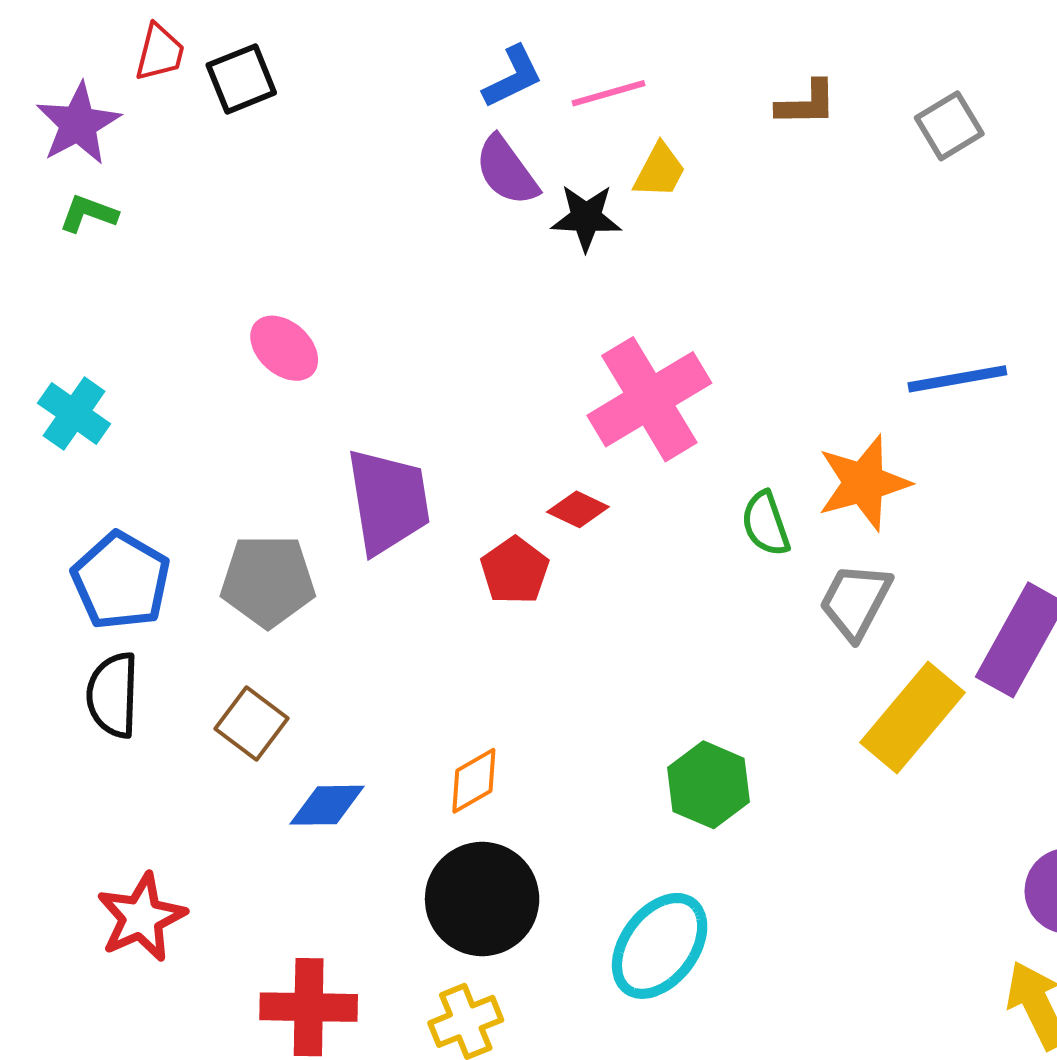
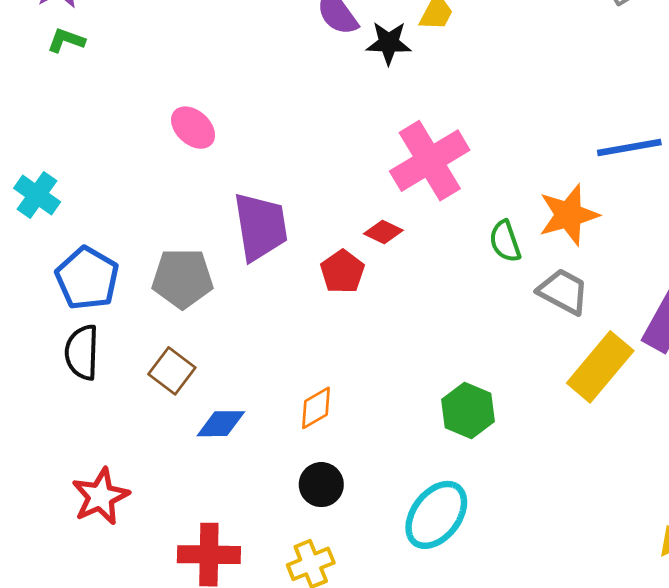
cyan cross: (74, 413) -> (37, 195), moved
gray trapezoid: (855, 601) -> (563, 292), turned 90
black circle: (482, 899) -> (321, 485), size x0.6

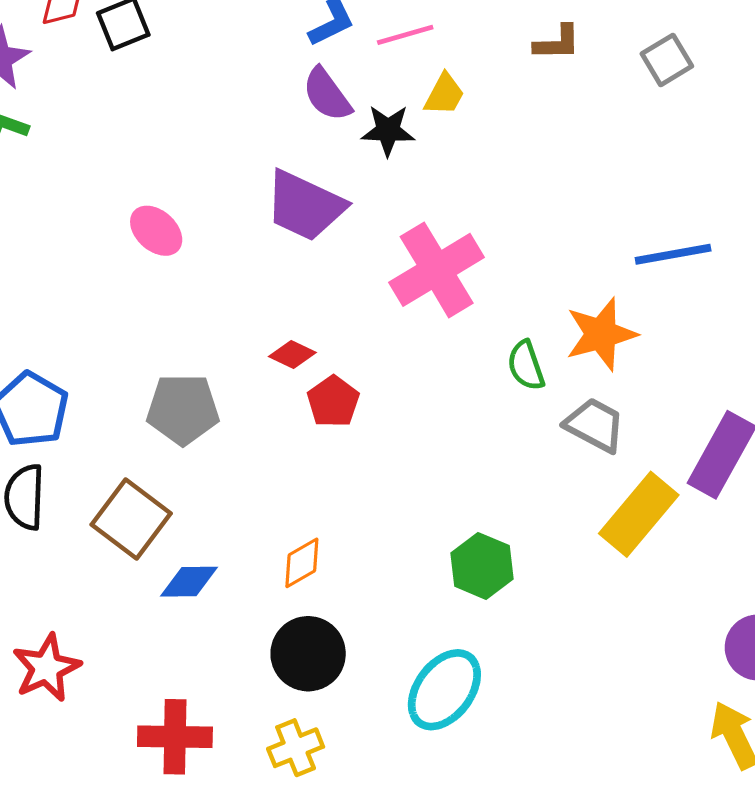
purple trapezoid: (260, 227) -> (305, 206), moved, turned 124
red diamond: (383, 232) -> (292, 354), moved
gray pentagon: (182, 278) -> (183, 409), moved
brown square: (172, 371) -> (131, 519), size x1.4
black circle: (321, 485) -> (308, 654), size x1.4

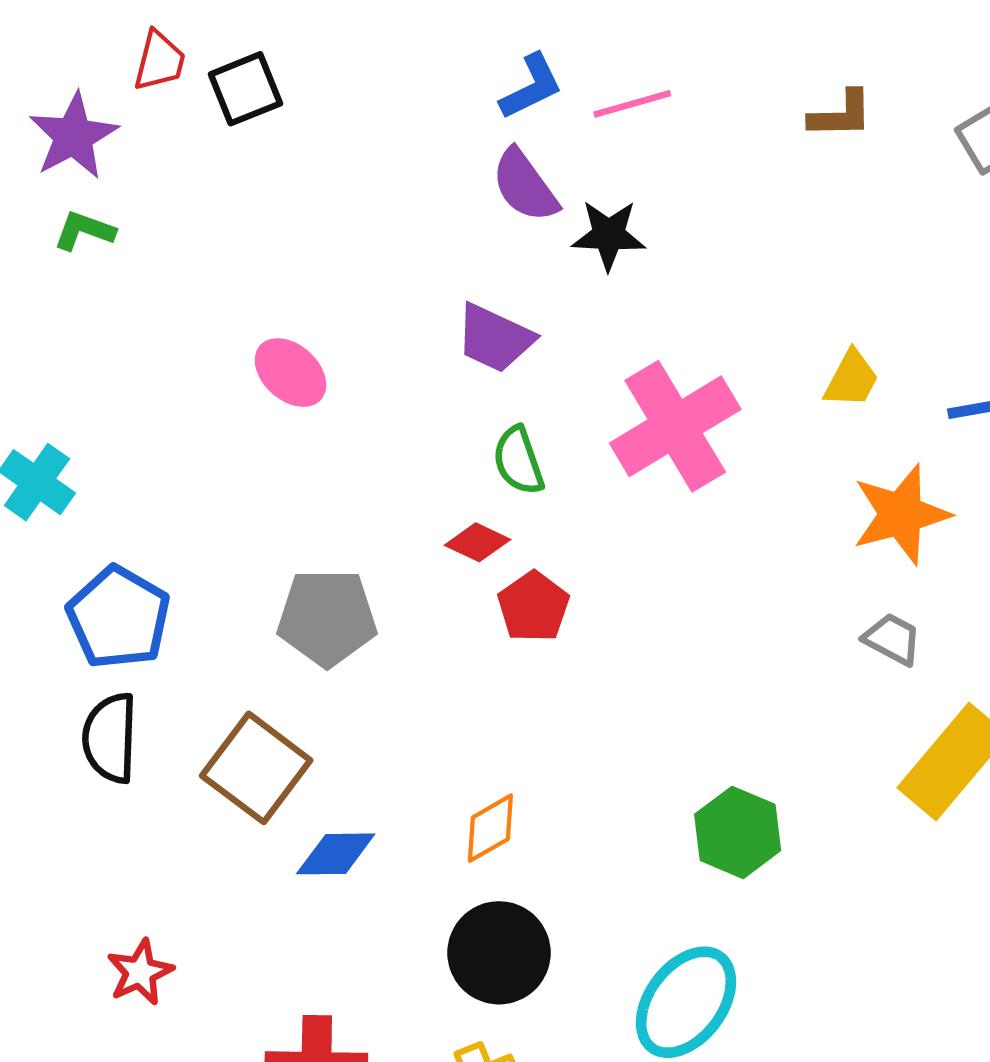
yellow trapezoid: (444, 94) -> (851, 379), moved
purple trapezoid: (305, 206) -> (495, 338), size x0.7
green semicircle: (526, 365) -> (518, 461), moved
gray trapezoid: (595, 425) -> (892, 639), size x0.7
red star: (46, 668) -> (140, 972), size x0.7

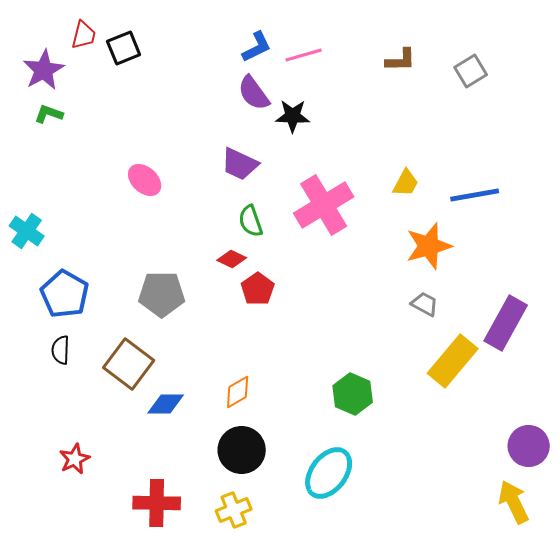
black semicircle: (110, 738) -> (61, 350), size x0.7

